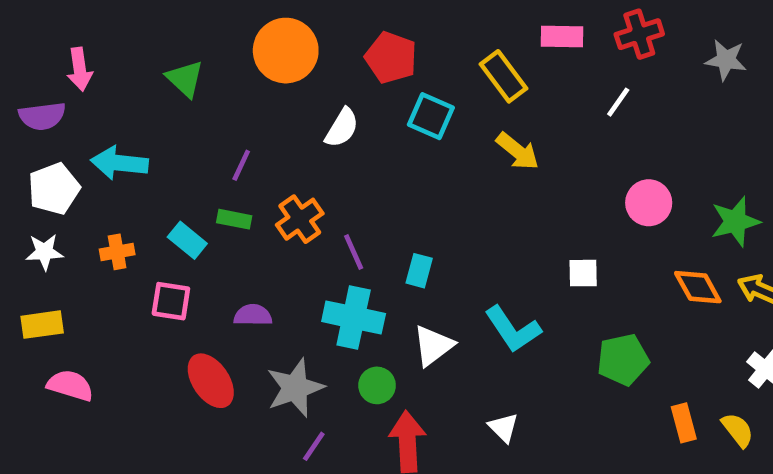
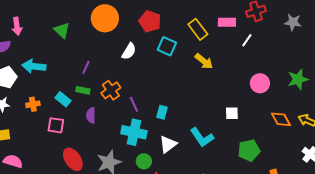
pink rectangle: (562, 37) -> (227, 22), moved
green star: (735, 221) -> (298, 79), moved
purple semicircle: (253, 315) -> (91, 115), moved, turned -91

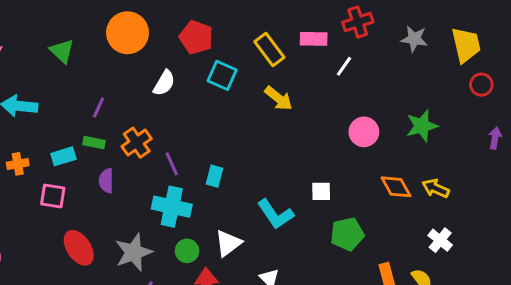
cyan rectangle: (63, 99) -> (63, 156), turned -56
white square: (232, 113) -> (321, 191), moved
white triangle: (168, 144) -> (228, 243), moved

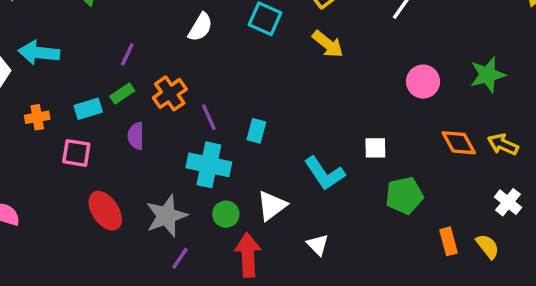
green rectangle: (94, 143) -> (122, 93), turned -45

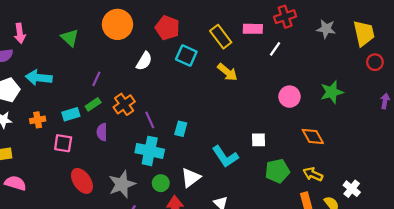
yellow arrow: (503, 144) -> (313, 174), moved
white cross: (508, 202) -> (352, 189), moved

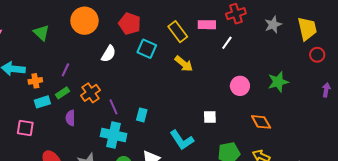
gray star: (326, 29) -> (273, 25), turned -30
orange cross: (38, 120) -> (35, 81), moved
white square: (258, 140) -> (210, 117), moved
pink square: (63, 143) -> (25, 128), moved

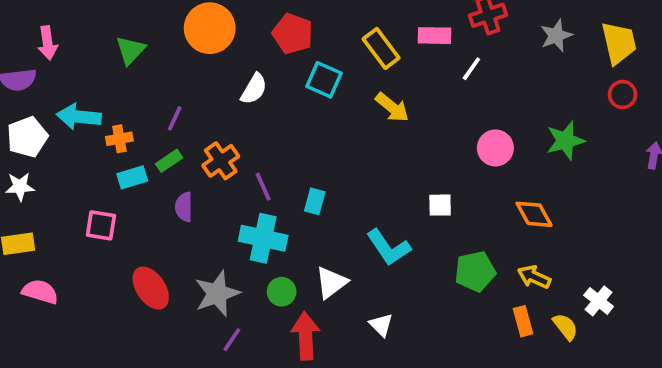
green triangle: (41, 33) -> (130, 50), turned 30
red circle: (317, 55) -> (623, 95), moved

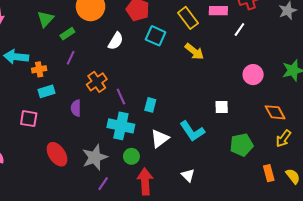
green rectangle: (169, 161) -> (67, 34), moved
yellow arrow: (534, 277) -> (283, 139), moved, turned -78
white triangle: (331, 282) -> (160, 139), moved

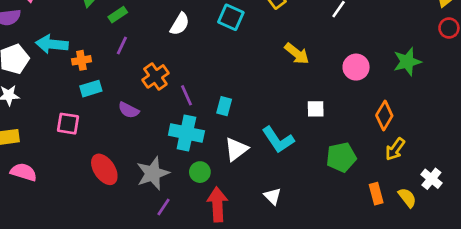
yellow arrow: (194, 51) -> (297, 54), moved
purple semicircle: (76, 108) -> (129, 110), turned -63
orange diamond: (275, 112) -> (384, 116), turned 60

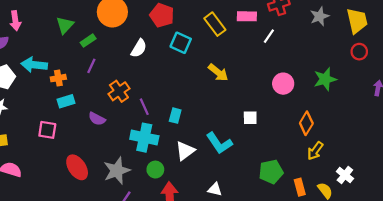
yellow arrow: (297, 54) -> (218, 73), moved
green pentagon: (341, 157) -> (271, 172), moved
white triangle: (273, 196) -> (215, 189), turned -32

